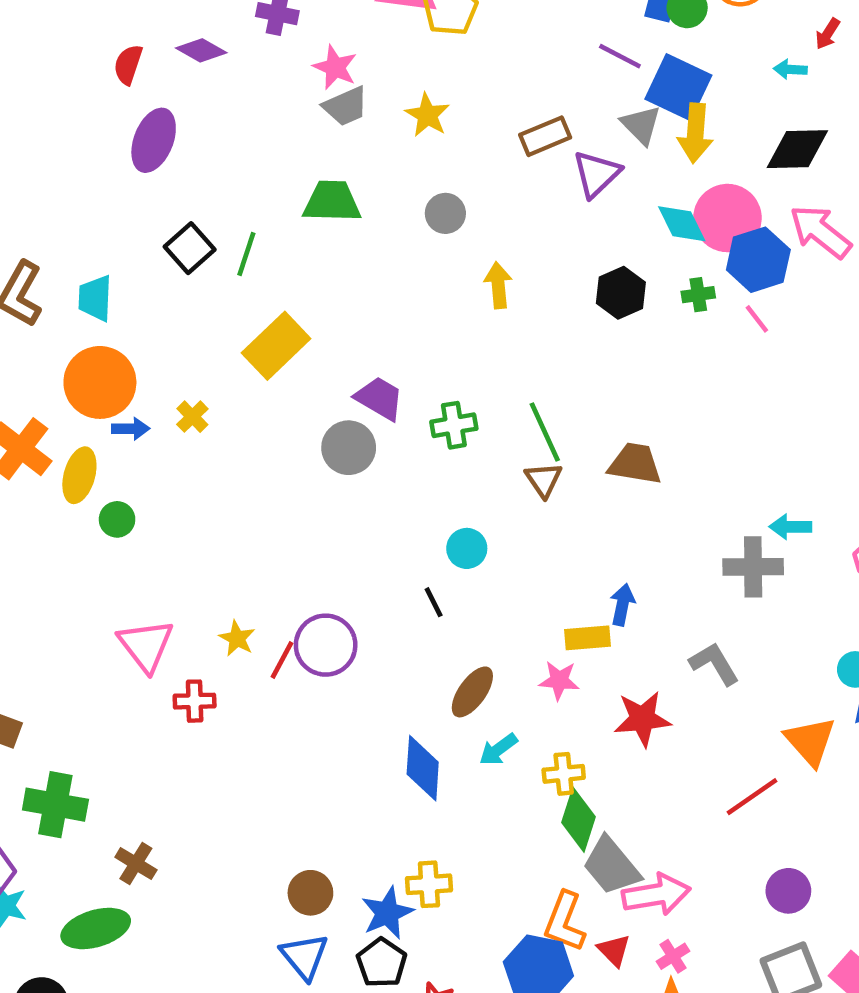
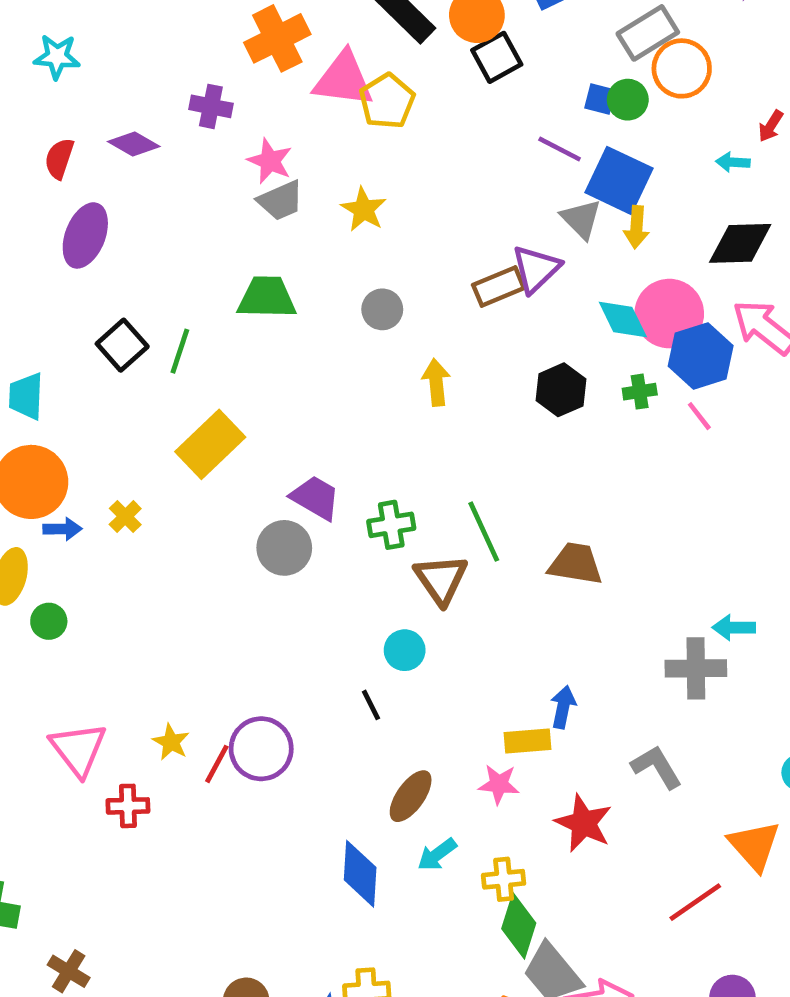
yellow arrow: (695, 133) -> (636, 227), size x0.7
brown rectangle: (545, 136) -> (499, 287), moved
brown triangle: (544, 480) -> (441, 579), moved, size x1.4
red star: (642, 719) -> (584, 823), turned 30

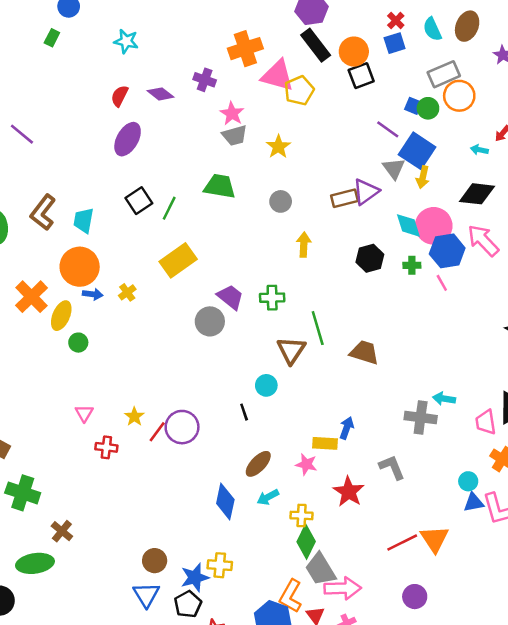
green cross: (391, 525) -> (272, 298), moved
pink triangle: (78, 749) -> (84, 413), size x0.6
orange triangle: (754, 846) -> (434, 539), moved

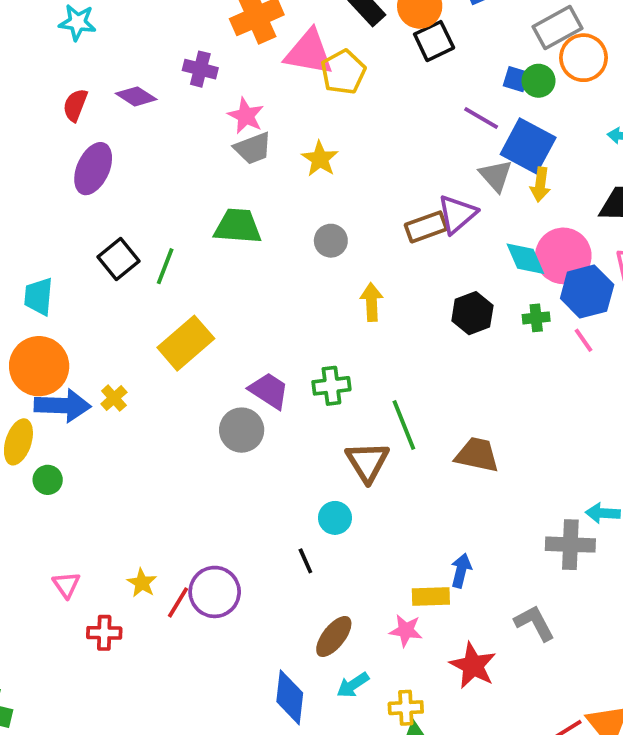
blue arrow: (93, 294) -> (63, 406), size x1.8

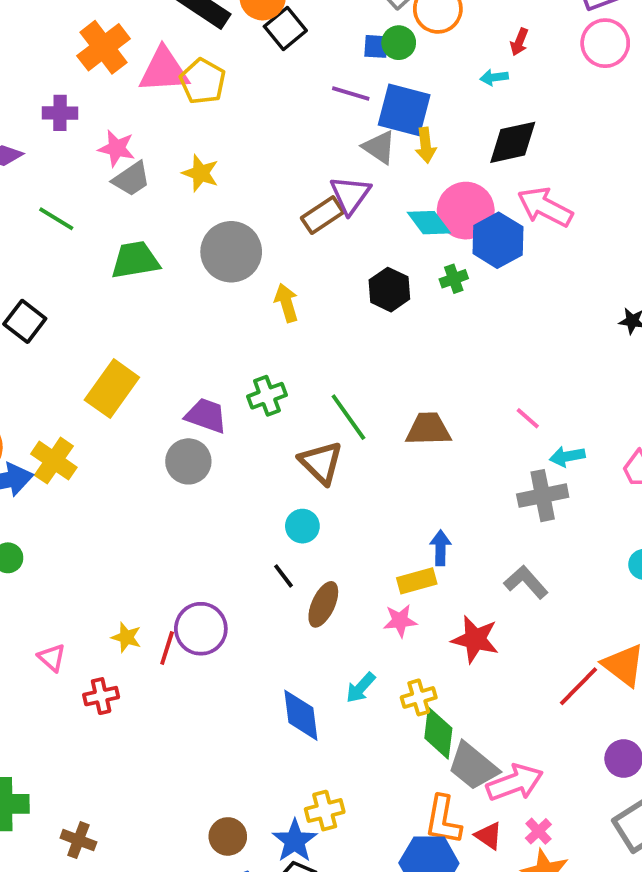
gray circle: (331, 241) -> (231, 252), size x1.8
green line: (165, 266) -> (56, 219), moved, turned -66
pink line: (583, 340) -> (528, 418), moved
yellow cross: (114, 398) -> (54, 461), size x1.6
brown ellipse: (334, 636) -> (323, 604), moved

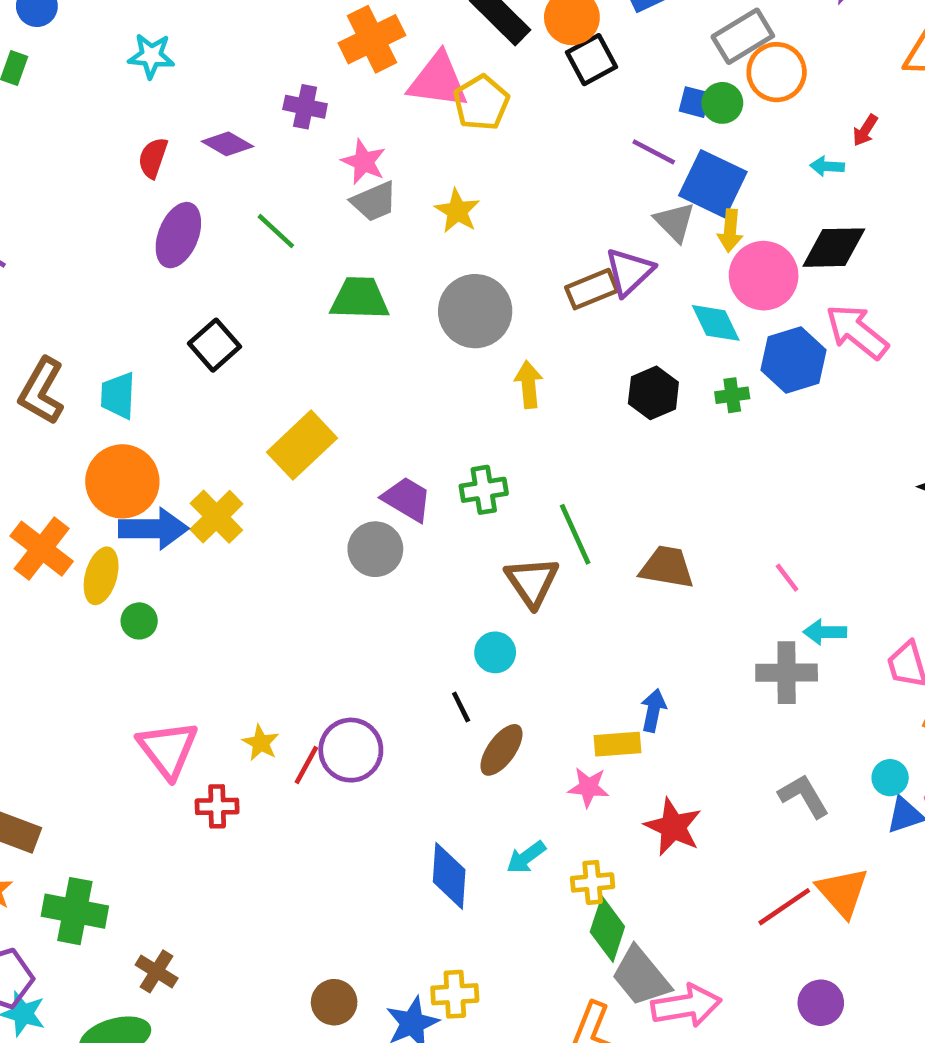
pink circle: (466, 211) -> (764, 276), moved
gray L-shape: (526, 582) -> (804, 796), moved
pink triangle: (52, 658) -> (168, 749), size x1.8

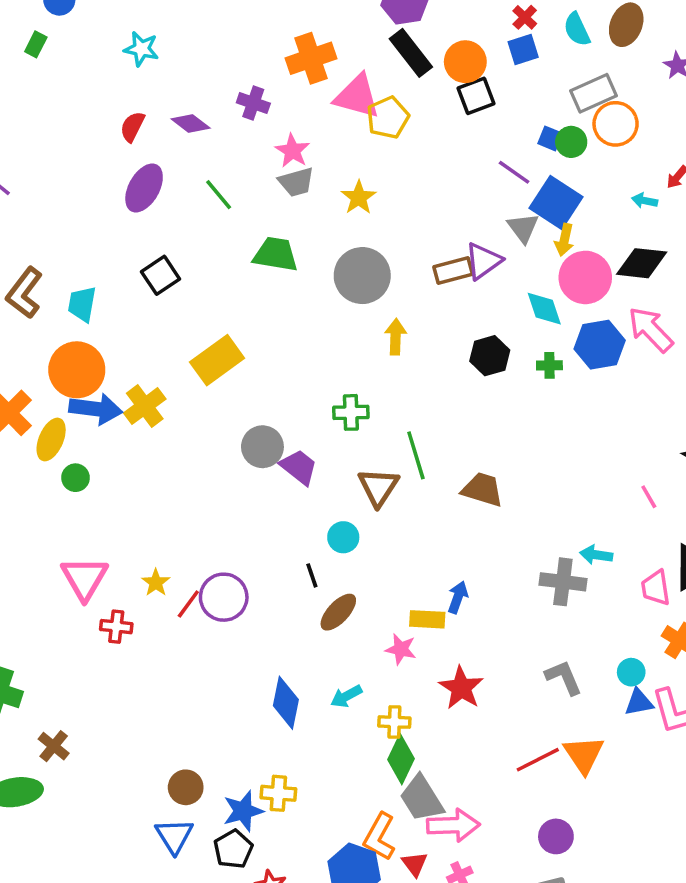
purple trapezoid: (407, 499) -> (299, 467), moved
pink line: (787, 578) -> (649, 497), moved

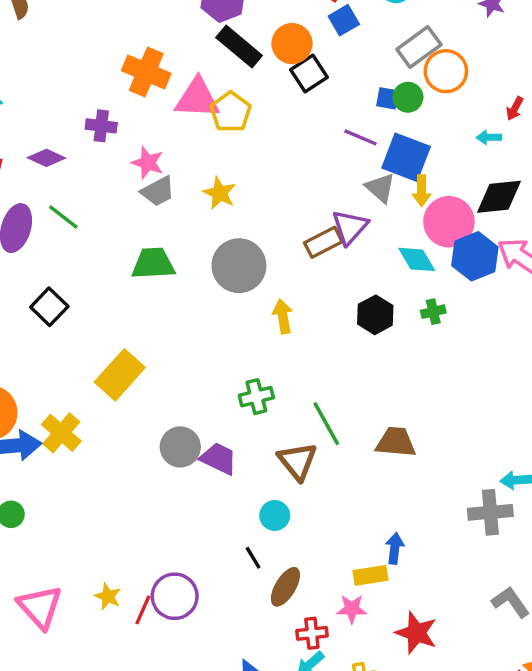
orange cross: (311, 58) -> (146, 72), turned -36
green line: (219, 195) -> (63, 217), moved
blue hexagon: (600, 345) -> (475, 256), moved
red cross: (116, 627) -> (312, 633), moved

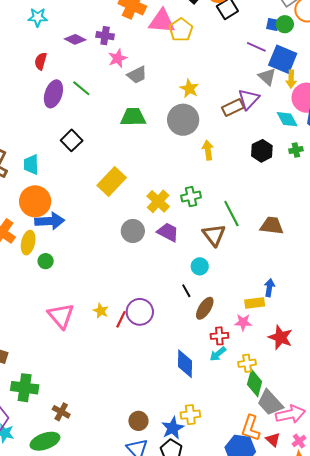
purple diamond: (46, 158) -> (75, 39), moved
pink star: (148, 163) -> (118, 58), moved, turned 30
yellow star: (220, 193) -> (189, 89), moved
yellow cross: (61, 433) -> (158, 201), moved
gray circle: (180, 447) -> (133, 231), moved

